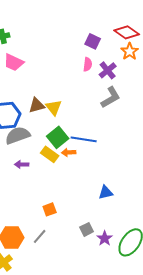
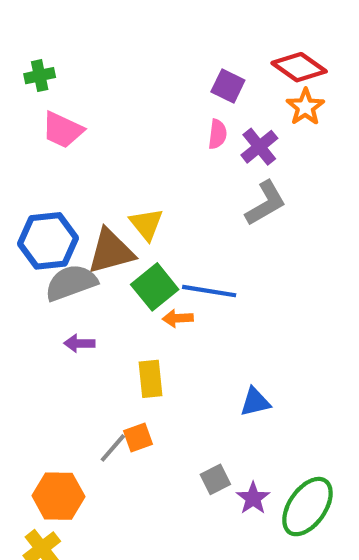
brown triangle: (37, 105) -> (111, 251), moved, size x1.4
yellow rectangle: (50, 154) -> (151, 379), moved, turned 48
gray line: (40, 236) -> (113, 448), moved

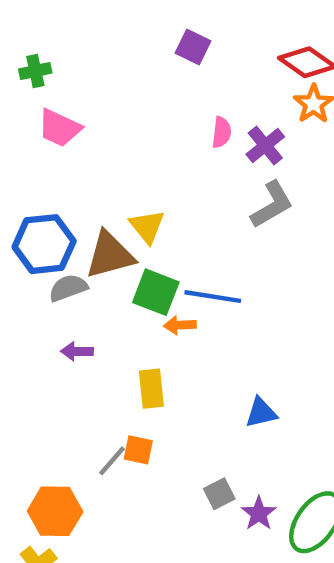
purple square: (228, 86) -> (193, 47), moved
gray semicircle: (71, 283) -> (68, 288), size x0.7
green square: (155, 287) -> (156, 292), turned -30
orange square: (138, 438) -> (138, 450), turned 32

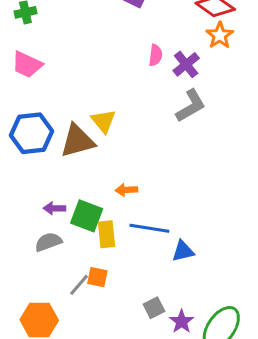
pink trapezoid: (59, 128) -> (27, 64), moved
gray semicircle: (68, 288) -> (48, 242), moved
green square: (156, 292) -> (87, 216), moved
blue line: (213, 297) -> (149, 228), moved

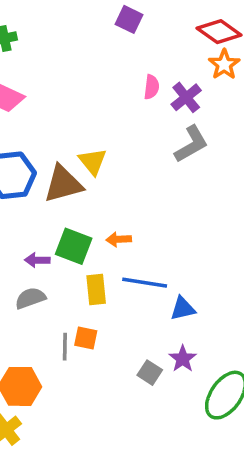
green square: (87, 216) -> (74, 246), moved
gray line: (79, 285) -> (65, 347), turned -40
gray square: (154, 308) -> (150, 373), turned -30
purple star: (182, 322) -> (183, 359), moved

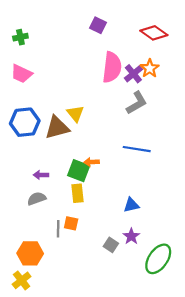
orange star: (224, 64) -> (150, 68), moved
pink semicircle: (152, 87) -> (112, 67), size x2.0
green square: (74, 246) -> (79, 171), moved
blue line: (145, 283) -> (137, 149), moved

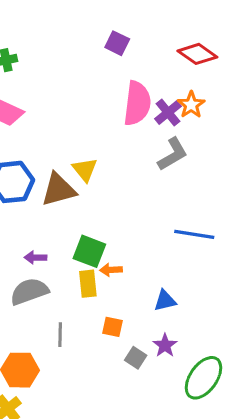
blue line: (137, 149) -> (194, 234), moved
orange arrow: (91, 162) -> (111, 270), moved
gray semicircle: (37, 199) -> (29, 291), size x1.4
orange square: (71, 223) -> (113, 327), moved

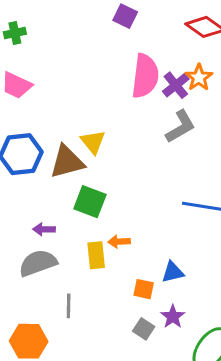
green square: (89, 251) -> (90, 202), moved
orange square: (113, 327) -> (144, 289), moved

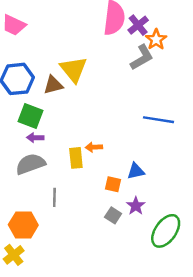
orange star: (199, 77) -> (156, 40), moved
yellow triangle: (93, 142) -> (74, 69), size x1.4
brown triangle: (67, 162) -> (53, 85), size x0.7
green square: (90, 202) -> (30, 116), moved

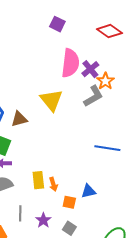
yellow triangle: (74, 69) -> (51, 100), moved
orange arrow: (94, 147) -> (53, 184), moved, turned -104
purple star: (136, 206) -> (43, 220), moved

